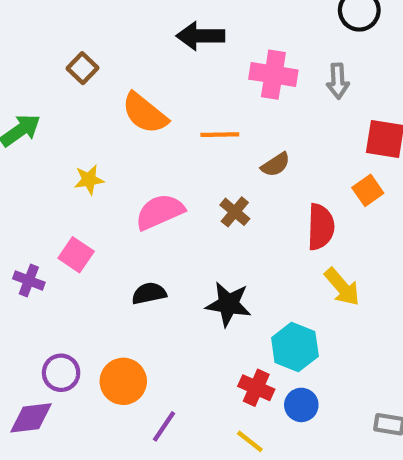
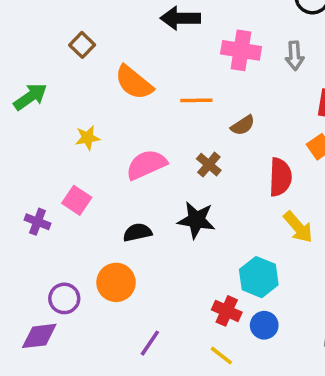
black star: (228, 304) -> (196, 220), moved
orange circle: (123, 381) -> (116, 282), moved

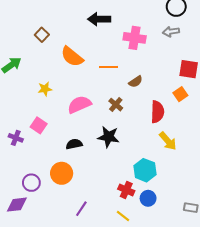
gray arrow: (295, 56) -> (171, 32), moved, turned 84

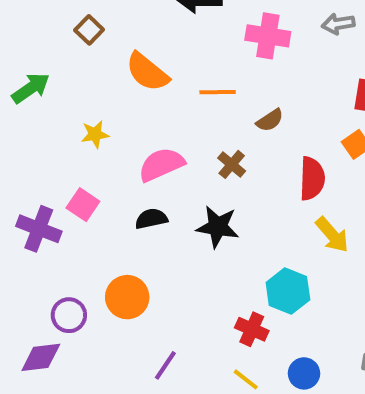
purple cross: (16, 138) -> (39, 229), size x1.5
black semicircle: (74, 144) -> (151, 219), moved
blue circle: (148, 198) -> (304, 373), moved

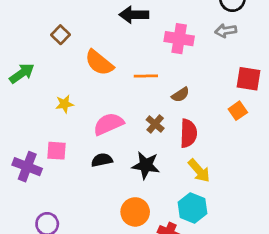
red semicircle: (312, 179) -> (188, 133), moved
pink square: (83, 205) -> (56, 151), turned -30
yellow arrow: (332, 235) -> (199, 171), moved
orange circle: (127, 297) -> (135, 212), moved

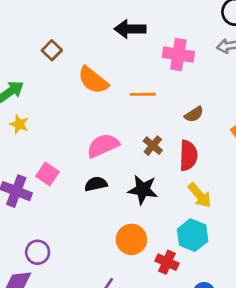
brown semicircle: (180, 95) -> (194, 114), moved
yellow star: (64, 104) -> (19, 124), moved, turned 30
pink square: (56, 151) -> (48, 174), turned 30

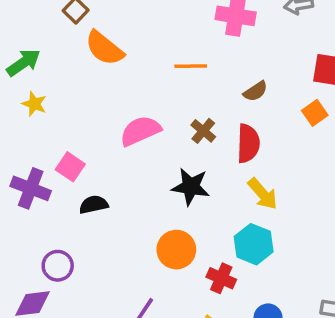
orange semicircle: (93, 80) -> (104, 48), moved
black semicircle: (96, 184) -> (94, 205), moved

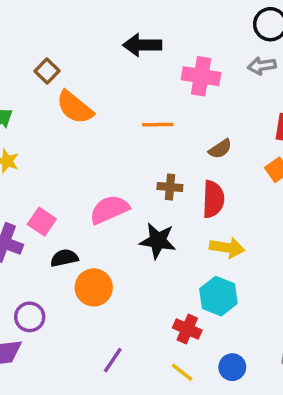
pink semicircle: (140, 131) -> (109, 210), moved
brown cross: (203, 131) -> (170, 187), turned -35
yellow arrow: (263, 194) -> (227, 248), turned -40
orange circle: (176, 250) -> (94, 287), moved

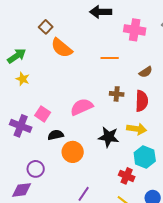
black star: (158, 241) -> (109, 137), moved
yellow arrow: (227, 248) -> (137, 129), moved

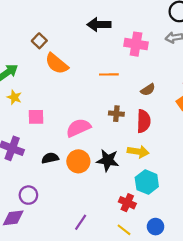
pink square: (43, 114) -> (36, 117), moved, turned -35
orange circle: (73, 152) -> (78, 161), moved

